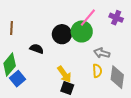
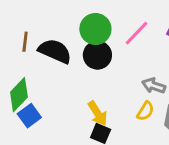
green circle: (82, 31) -> (95, 29), moved
black semicircle: (37, 49) -> (55, 51), moved, size x1.6
yellow semicircle: (97, 71) -> (145, 111), turned 32

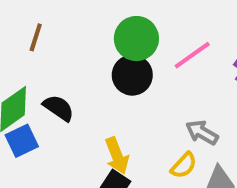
black semicircle: (55, 51) -> (59, 108), moved, size x0.7

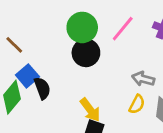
brown line: (36, 37) -> (14, 45), turned -48
black semicircle: (59, 108) -> (42, 88), turned 50
blue square: (22, 141) -> (27, 76), moved

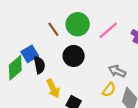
brown line: (14, 45) -> (53, 29), moved
black circle: (86, 53) -> (74, 56), moved
yellow arrow: (90, 110) -> (53, 88), moved

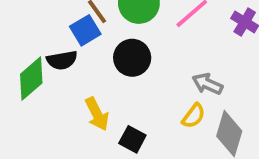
blue square: (30, 54) -> (85, 30), moved
black semicircle: (39, 65) -> (62, 60), moved, turned 91

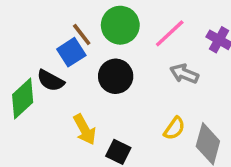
black semicircle: (62, 60) -> (51, 81), turned 40
gray arrow: (207, 84) -> (184, 74), moved

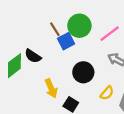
blue square: (71, 52) -> (66, 41), moved
black circle: (116, 76) -> (83, 72), moved

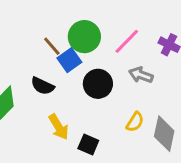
black semicircle: (33, 56) -> (42, 86), moved
black circle: (83, 72) -> (98, 84), moved

